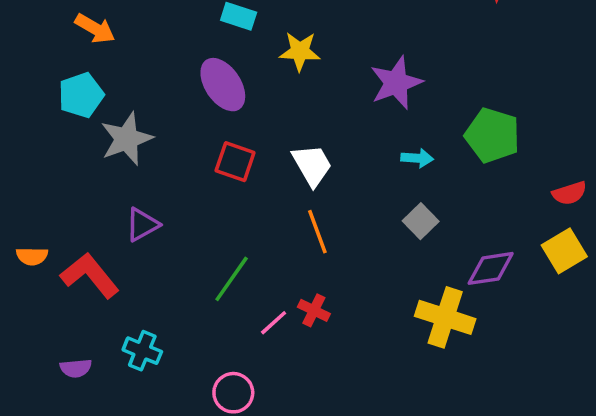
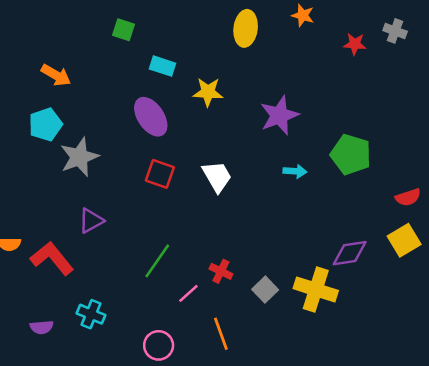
gray square: (421, 221) -> (265, 290), moved
orange line: (317, 232) -> (221, 334), moved
red cross: (314, 310) -> (221, 271), moved

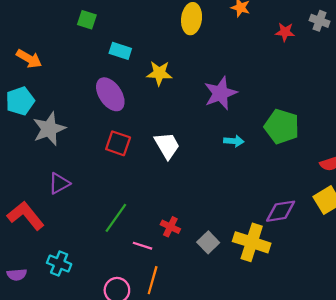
pink line: (188, 293) -> (143, 246), turned 60
orange line: (221, 334) -> (153, 280), moved, turned 36

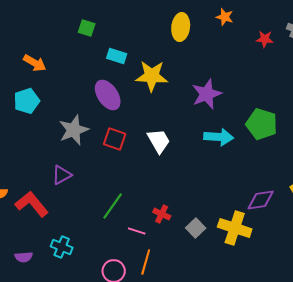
yellow star: (159, 73) -> (152, 76), size x1.4
gray star: (49, 129) -> (74, 130), moved
cyan arrow: (234, 141) -> (219, 137), size x1.6

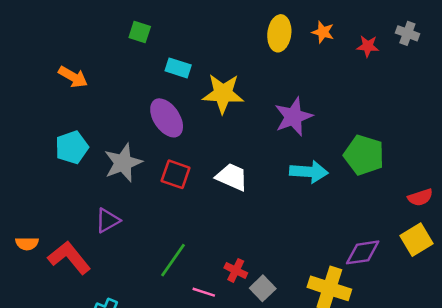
orange star: (225, 17) -> (323, 32), moved
yellow ellipse: (181, 27) -> (279, 33), moved
cyan pentagon: (27, 101) -> (72, 147), moved
white trapezoid: (159, 141) -> (232, 177), turned -36
gray square: (196, 228) -> (263, 288), moved

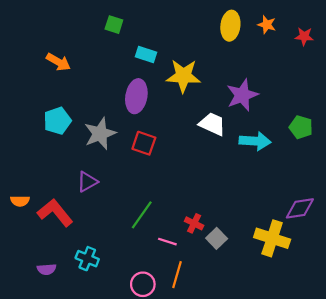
purple ellipse: (167, 118) -> (136, 96), turned 44
green pentagon: (364, 155) -> (301, 127), size x0.7
white trapezoid: (232, 177) -> (212, 124), moved

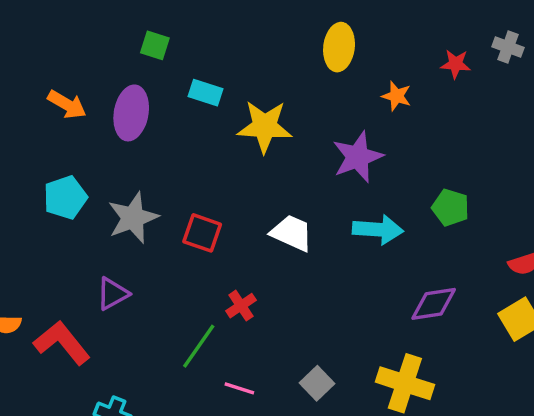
orange star: (267, 25) -> (396, 96), moved
purple ellipse: (136, 96) -> (131, 113), moved
white trapezoid: (212, 124) -> (292, 233), moved
purple diamond: (300, 208) -> (434, 304), moved
red cross: (194, 223) -> (241, 306), moved, turned 30

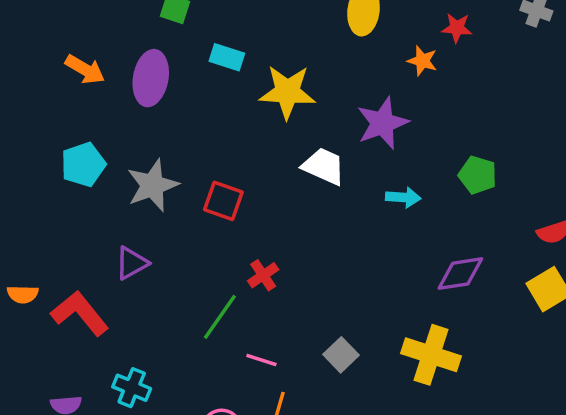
red star: (456, 64) -> (457, 28), moved
cyan arrow: (378, 230) -> (403, 197), size x0.7
white trapezoid: (292, 233) -> (324, 166), moved

